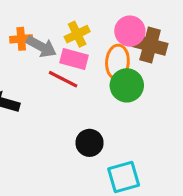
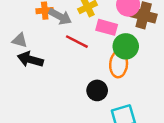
pink rectangle: (74, 59) -> (107, 27), moved
orange ellipse: (117, 62) -> (119, 64), moved

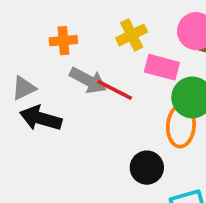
gray arrow: (60, 17) -> (88, 80), moved
gray triangle: (20, 40) -> (24, 88), turned -42

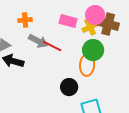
yellow cross: (132, 35) -> (90, 27), moved
pink rectangle: (162, 67) -> (68, 21), moved

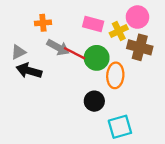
pink circle: (95, 15) -> (137, 17), moved
brown cross: (108, 24) -> (140, 47), moved
green circle: (93, 50) -> (97, 58), moved

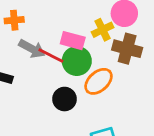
pink rectangle: (93, 24) -> (73, 41), moved
orange ellipse: (115, 75) -> (98, 81), turned 45
black circle: (94, 101) -> (65, 99), moved

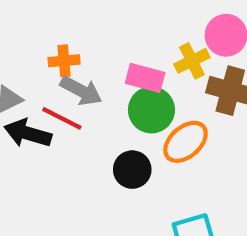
orange cross: (14, 20) -> (64, 61), moved
red line: (51, 56) -> (62, 118), moved

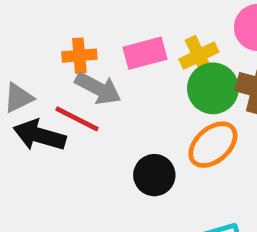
yellow cross: (192, 61) -> (199, 56), moved
pink rectangle: (145, 78) -> (145, 53), moved, turned -30
green circle: (151, 110) -> (213, 88), moved

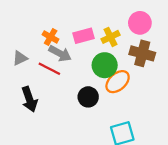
orange cross: (79, 56) -> (51, 37), turned 35
green circle: (213, 88) -> (105, 65), moved
black arrow: (39, 135) -> (29, 99), moved, turned -125

